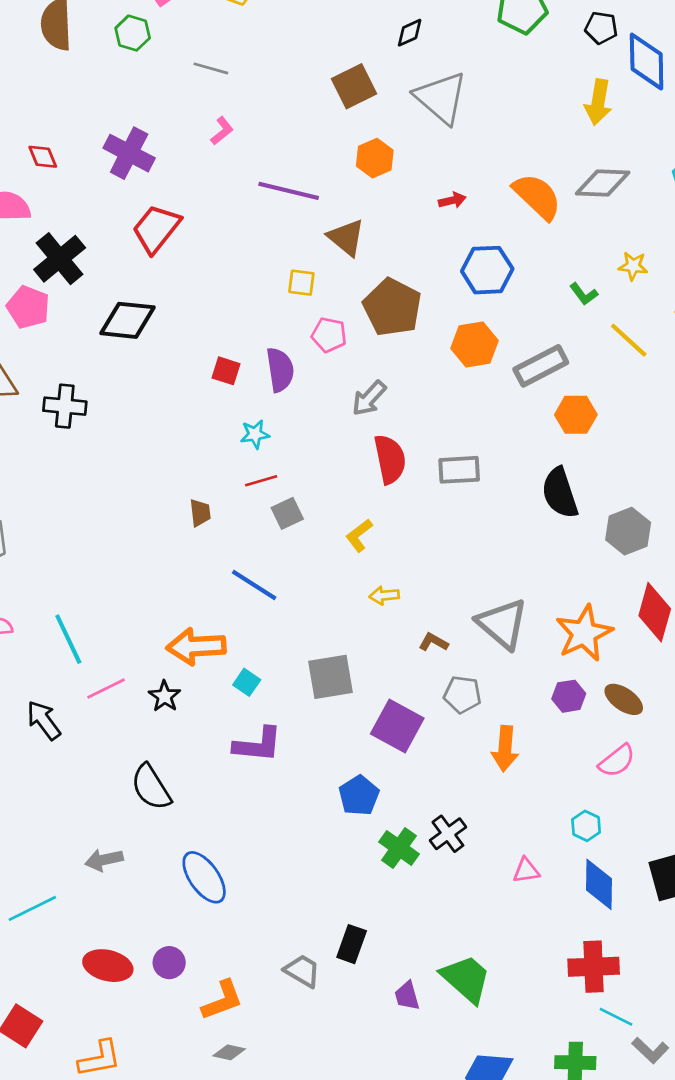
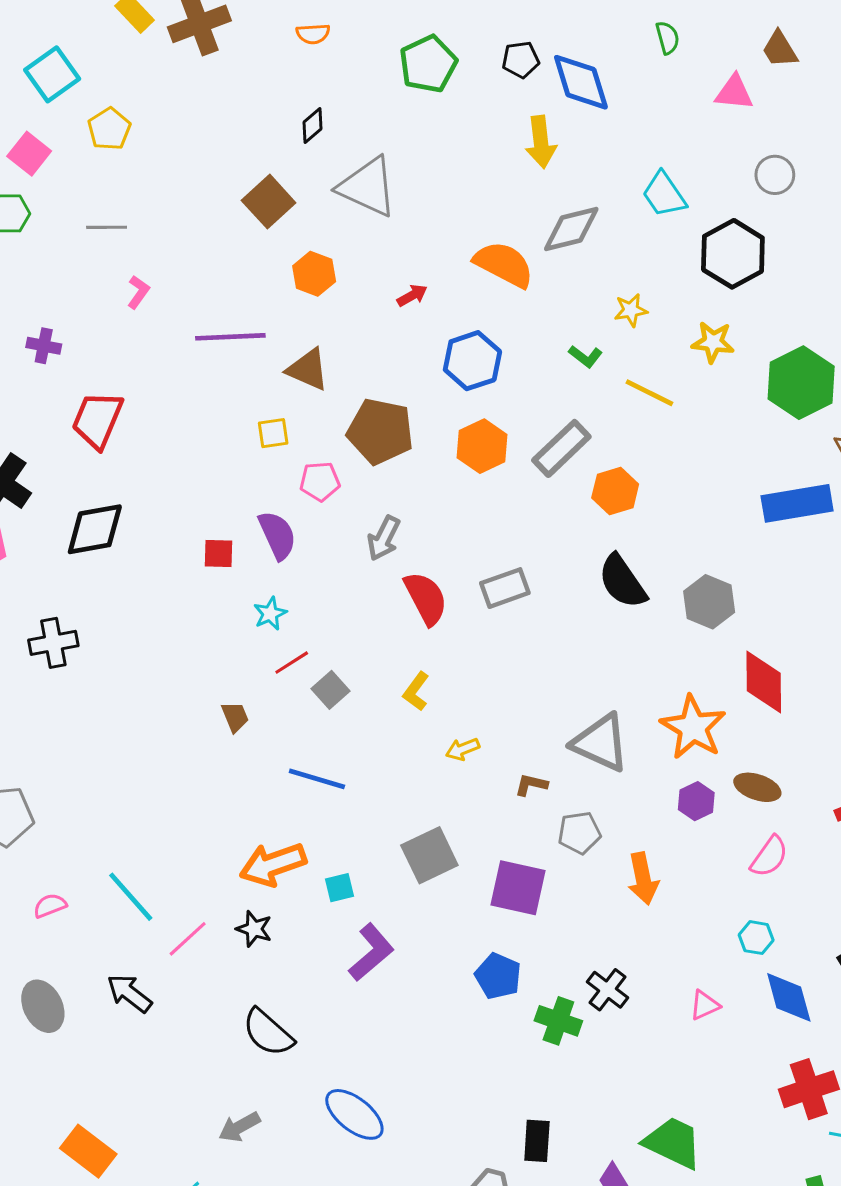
purple cross: (129, 153) -> (44, 346), size x0.6
cyan square: (247, 682) -> (340, 888), turned -32
purple L-shape: (258, 745) -> (371, 952), turned -30

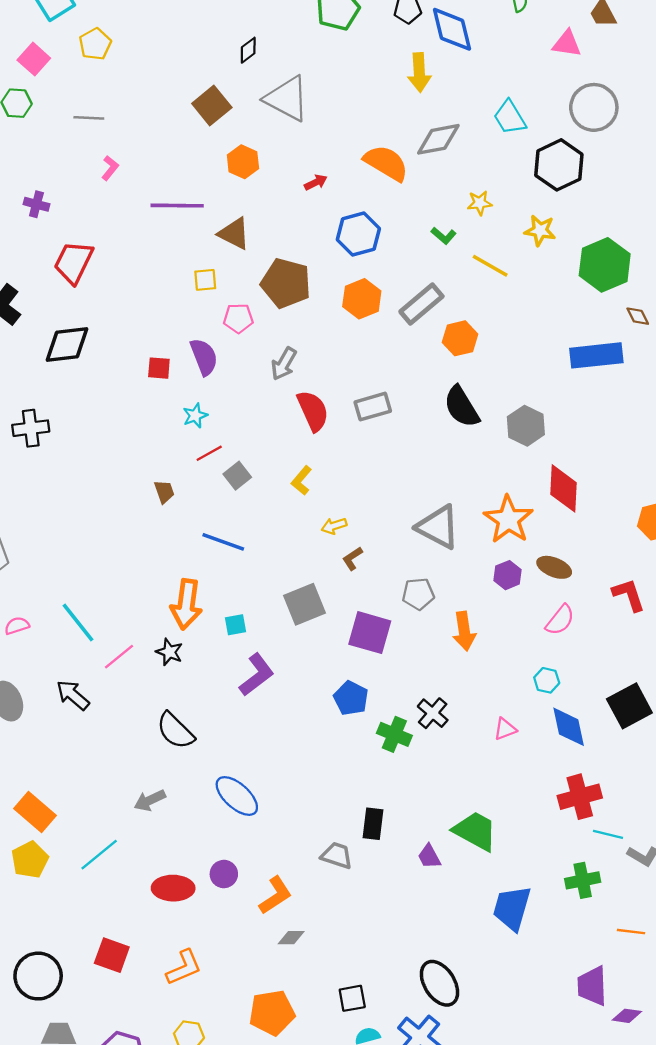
gray circle: (775, 175) -> (594, 107), size x1.6
brown L-shape: (531, 785) -> (352, 559), moved, turned -50
orange arrow: (273, 864) -> (186, 604), turned -66

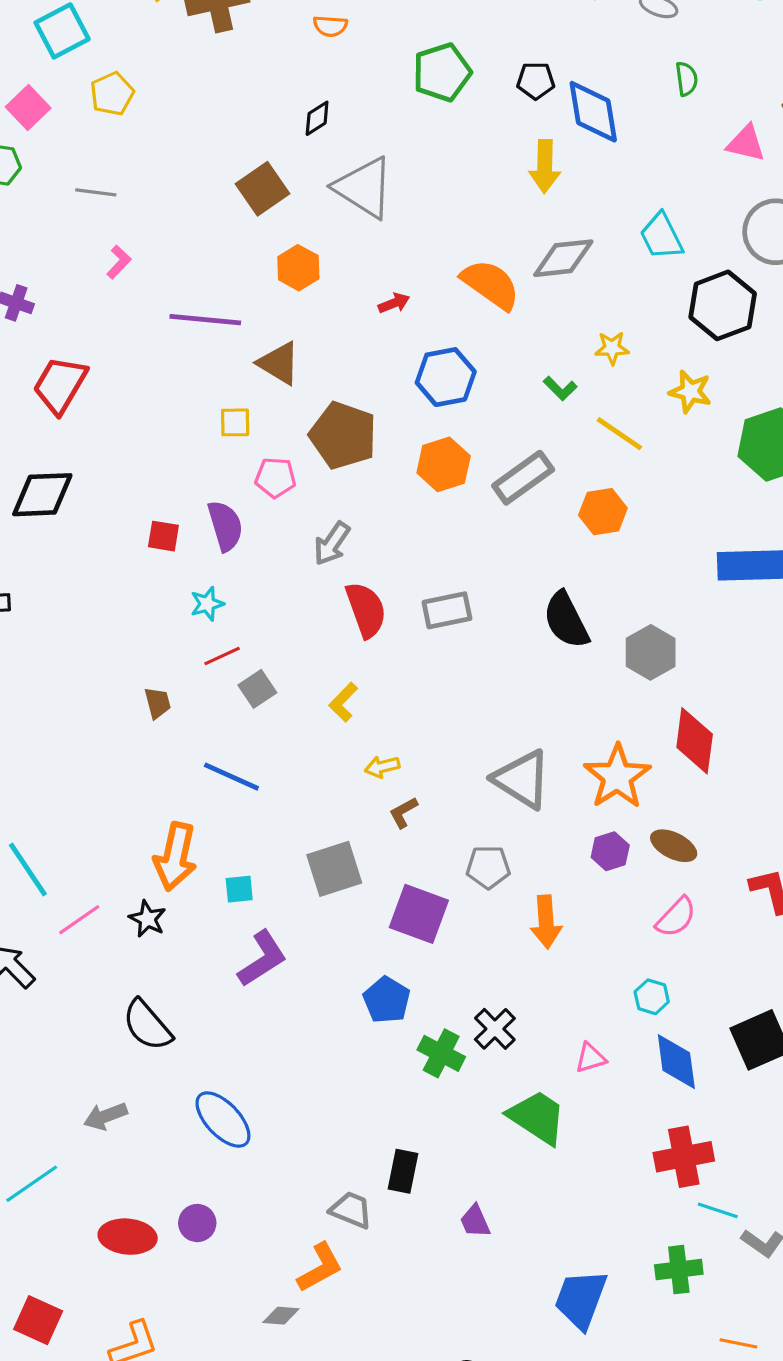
orange hexagon: (460, 338) -> (603, 512), moved
green trapezoid: (475, 831) -> (537, 1117), moved
orange L-shape: (275, 895) -> (320, 1268), moved

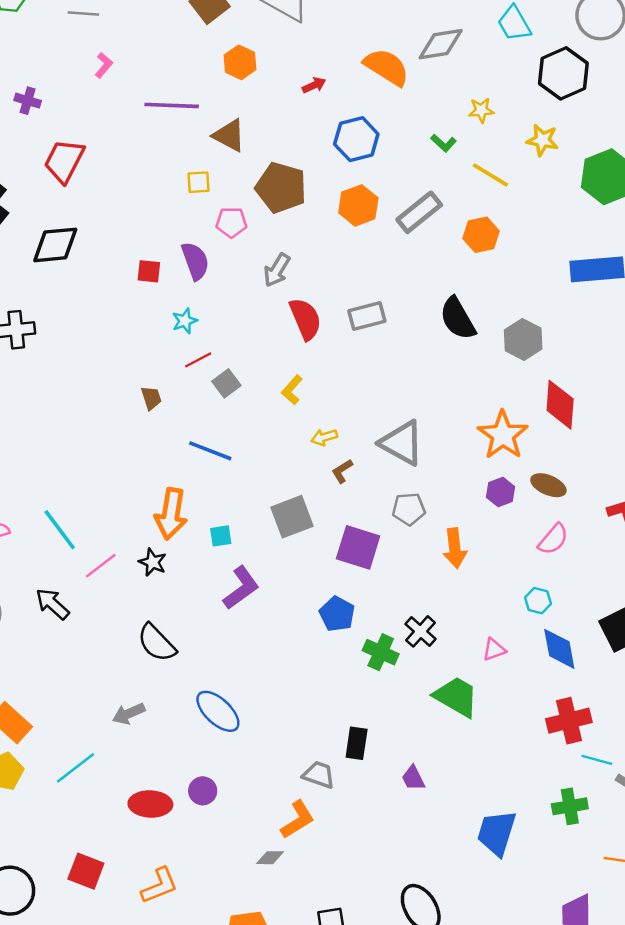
gray triangle: (522, 779) -> (402, 443), moved

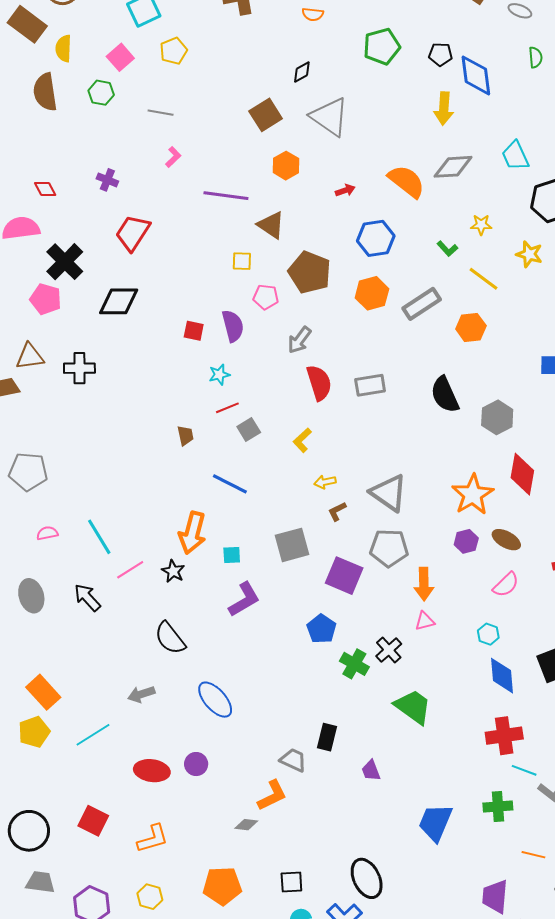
gray pentagon: (409, 509) -> (389, 548), size x1.4
pink triangle: (494, 649) -> (425, 621), moved

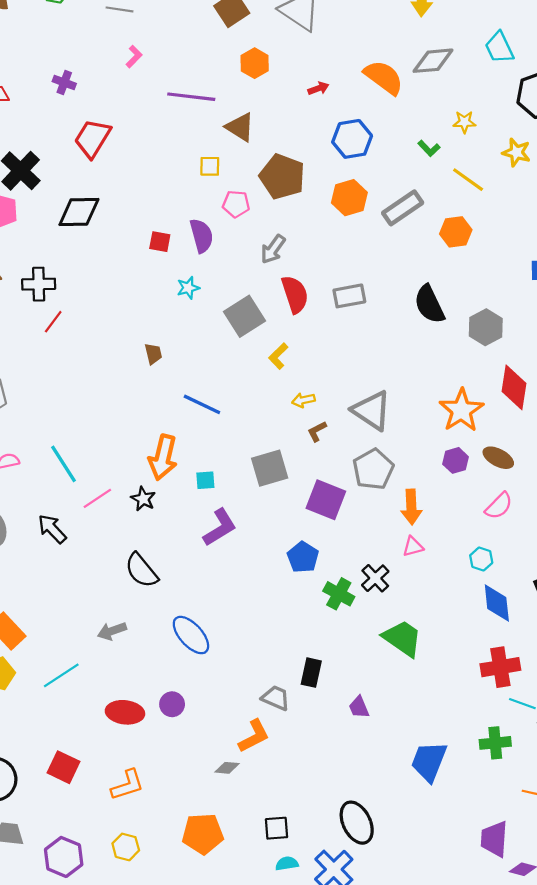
red line: (227, 408) -> (53, 322), moved, turned -30
gray square: (249, 429) -> (244, 316), moved, size x1.6
gray pentagon: (389, 548) -> (373, 469), turned -30

